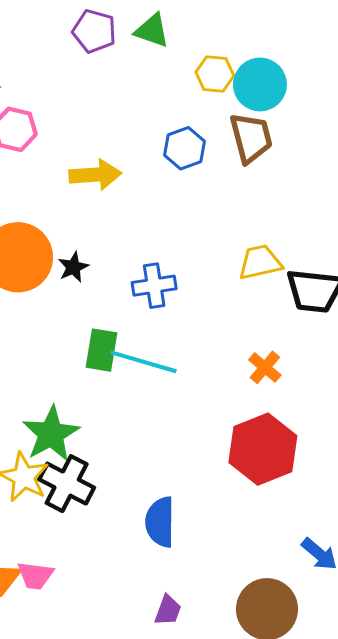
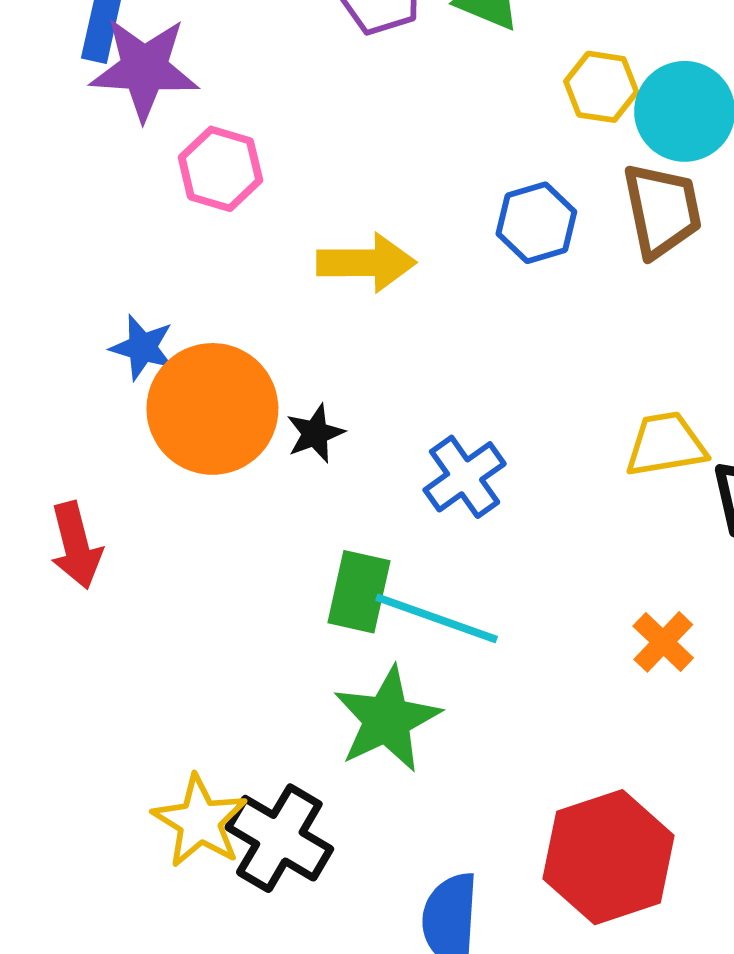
blue cross: (154, 286) -> (465, 477), turned -30
green star: (51, 434) -> (387, 719), moved
red hexagon: (263, 449) -> (609, 857), moved

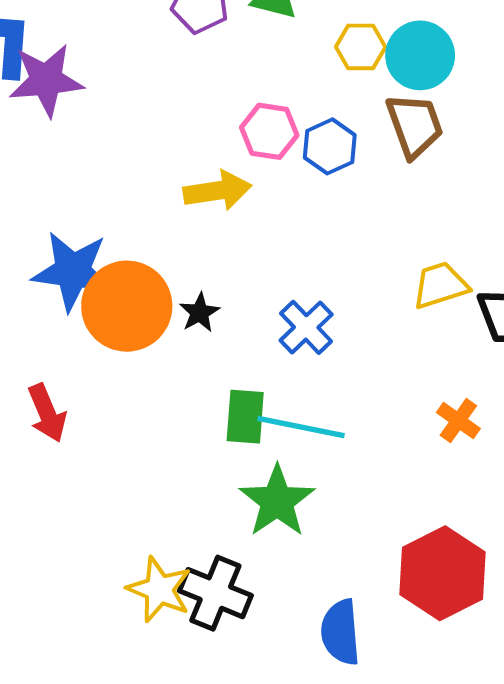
pink hexagon: (220, 169) -> (269, 131), moved
blue star: (142, 347) -> (73, 271), size x1.8

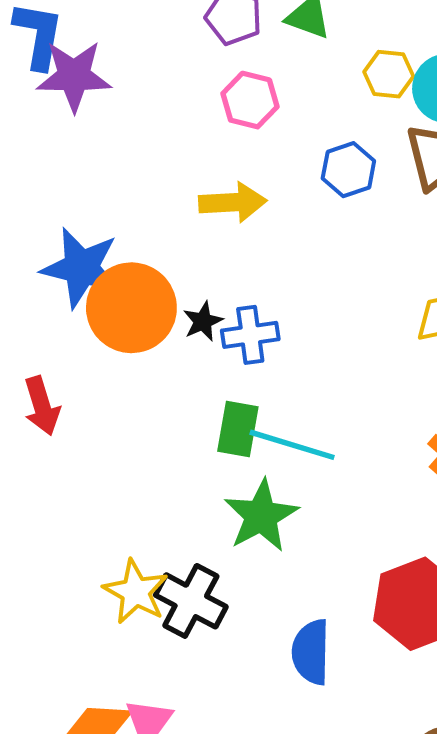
pink hexagon: (269, 131) -> (250, 100), moved
blue cross: (306, 327) -> (250, 335), moved, turned 30

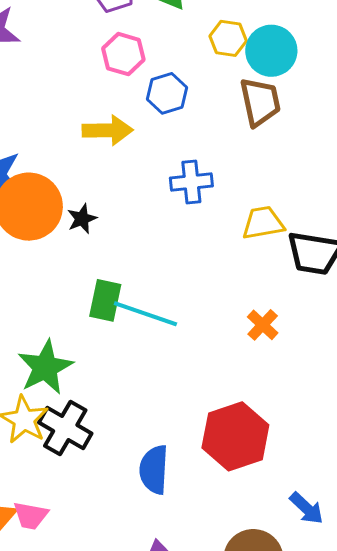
blue hexagon: (348, 170) -> (167, 93), moved
blue cross: (250, 335) -> (191, 182), moved
green star: (261, 516) -> (45, 367), moved

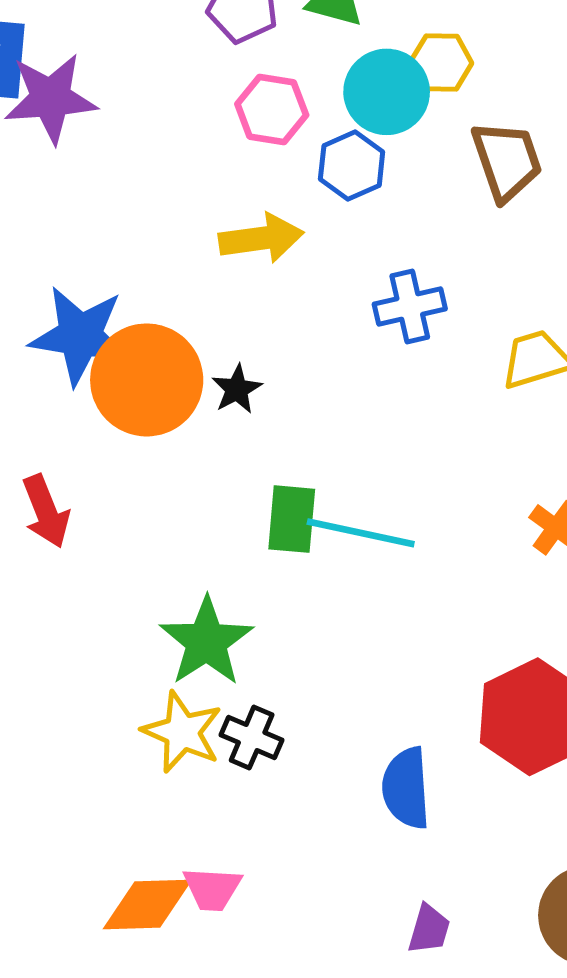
cyan circle: (271, 51) -> (387, 92), moved
black cross: (65, 428) -> (252, 738), size x0.7

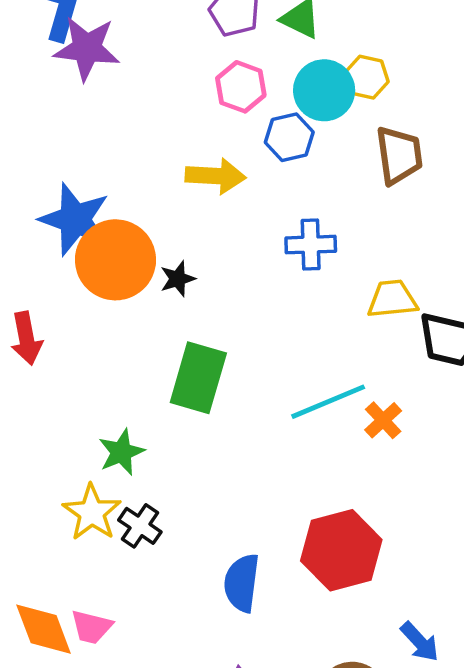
green rectangle: (292, 519) -> (198, 378), size x1.4
cyan line: (361, 533) -> (328, 402), moved, turned -46
green star: (206, 642) -> (121, 452), size x0.7
orange diamond: (147, 905) -> (44, 629), turned 60

